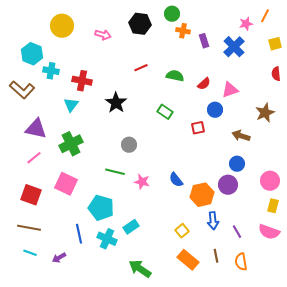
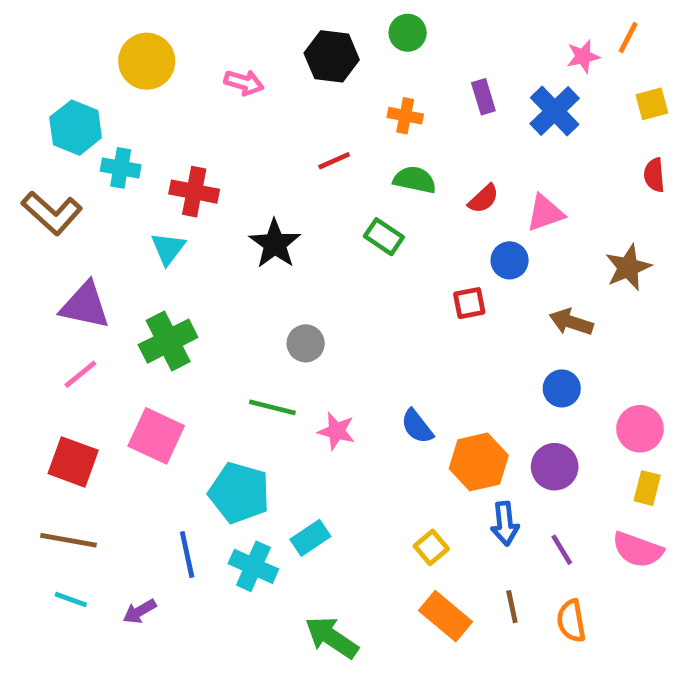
orange cross: (183, 31) -> (405, 116), moved
green rectangle: (165, 112) -> (384, 237), moved
purple circle: (228, 185) -> (555, 467), moved

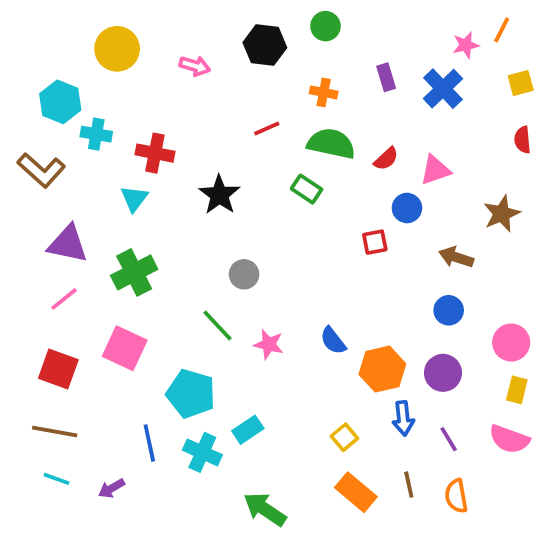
green semicircle: (415, 180) -> (331, 144), size x1.4
green line: (272, 407) -> (218, 325), turned 33

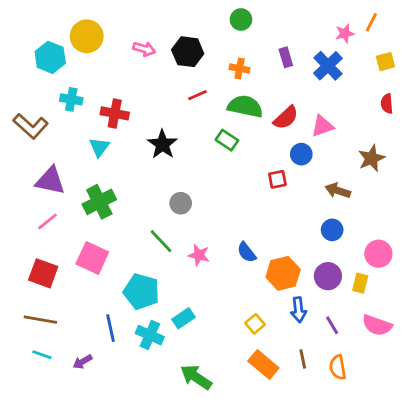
black hexagon: (265, 45) -> (188, 52), moved
cyan hexagon: (60, 102) -> (50, 57), moved
red semicircle: (386, 159) -> (286, 118), size x1.4
yellow rectangle: (517, 390) -> (360, 283), moved

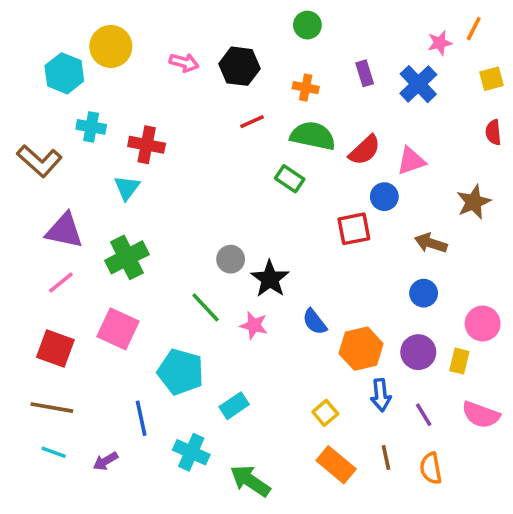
black star: (162, 144) -> (270, 279), moved
red square: (277, 179) -> (354, 229), size x1.4
cyan cross: (150, 335) -> (191, 452), moved

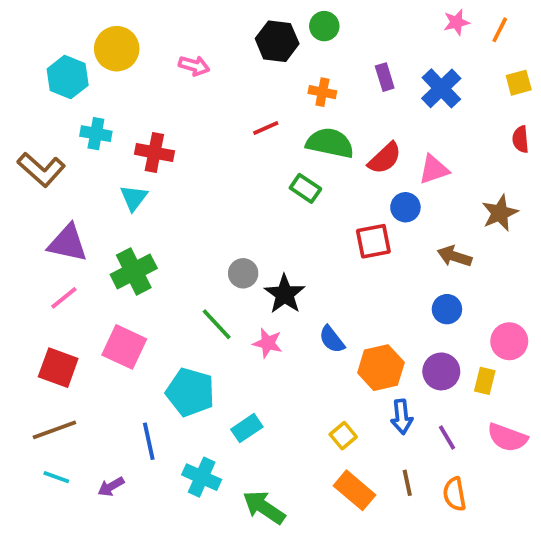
pink star: (440, 43) -> (456, 22), moved
black hexagon: (240, 66) -> (277, 41), moved
brown line: (52, 408) -> (54, 430), turned -30

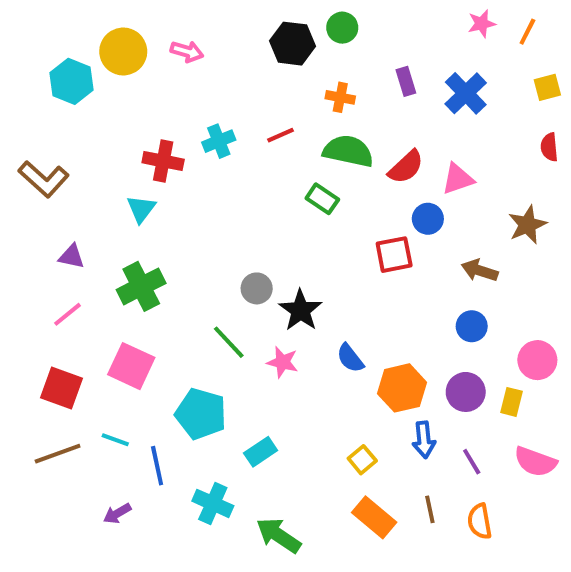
pink arrow: (194, 66) -> (187, 52), moved
cyan cross: (96, 134) -> (219, 141), moved, turned -32
purple triangle: (68, 243) -> (71, 257), size x0.6
cyan line: (56, 477) -> (115, 440), moved

